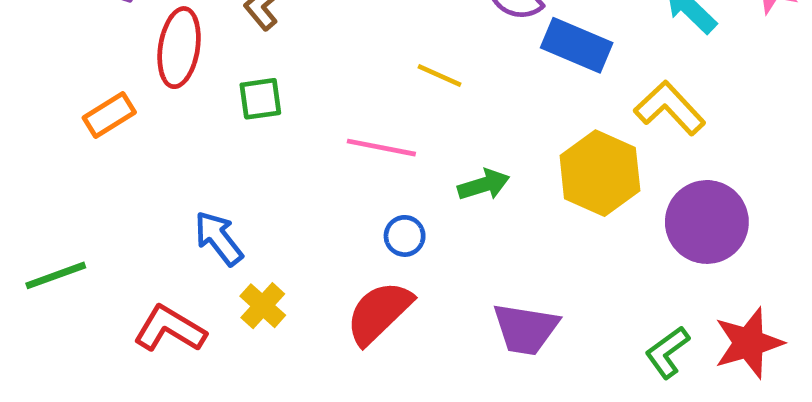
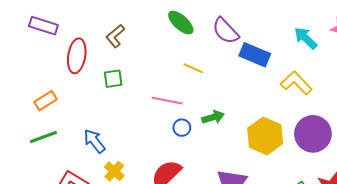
orange rectangle: (109, 115) -> (46, 101), moved
yellow hexagon: (600, 173) -> (265, 136), moved
blue circle: (405, 236) -> (182, 128), moved
green line: (56, 275) -> (43, 137), moved

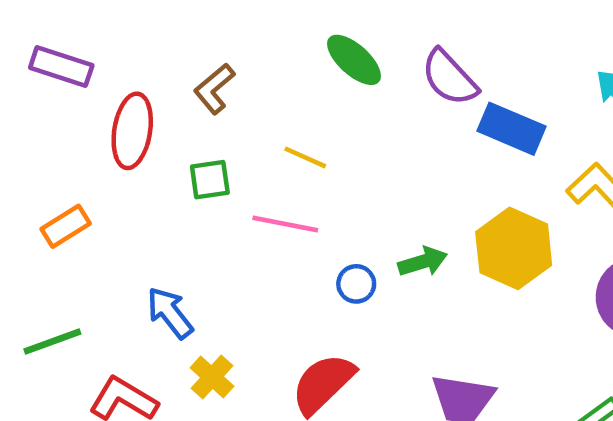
yellow line: (193, 68) -> (305, 157), moved
pink line: (167, 101) -> (285, 224), moved
yellow hexagon: (265, 136) -> (514, 248), moved
green line: (43, 137) -> (52, 342), moved

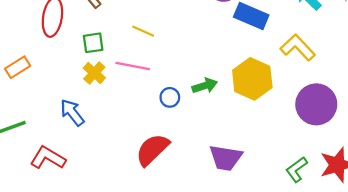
yellow cross: (212, 377) -> (94, 73), moved

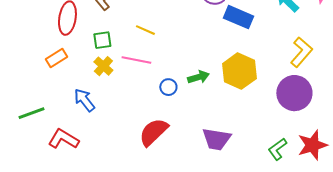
yellow L-shape: (298, 47) -> (301, 52), moved, turned 84
orange rectangle: (18, 67) -> (56, 58), moved

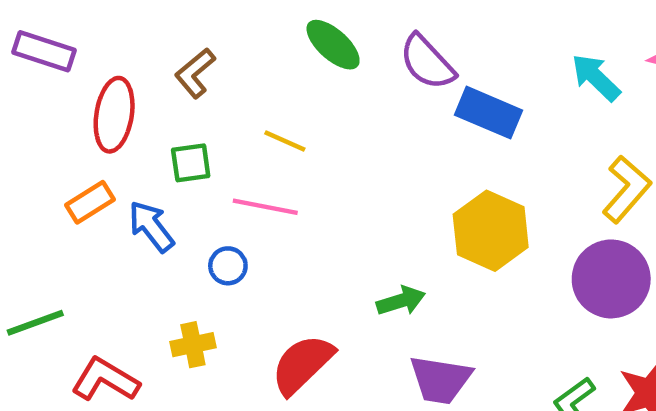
yellow cross: (103, 66) -> (193, 345), moved, turned 36
green arrow: (198, 77) -> (401, 301), moved
blue circle: (168, 87) -> (228, 266), moved
blue arrow: (84, 100) -> (151, 226), moved

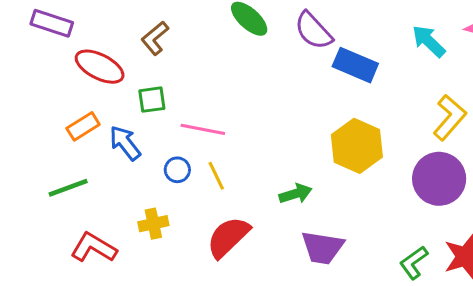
red ellipse: (114, 115) -> (100, 67), turned -72
yellow line: (285, 141) -> (216, 176), moved, turned 40
green line: (35, 323) -> (68, 188), moved

